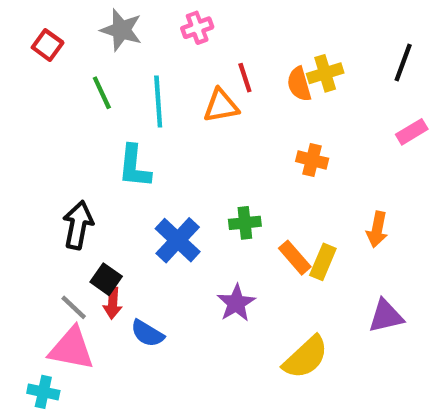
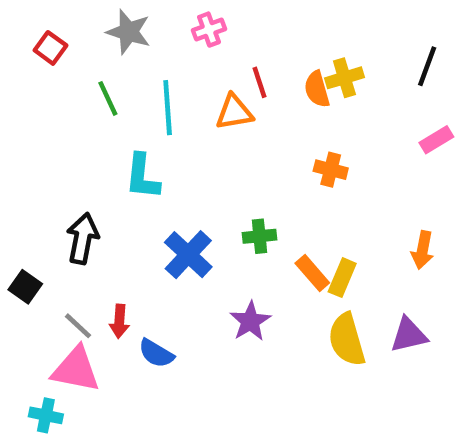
orange arrow: (377, 229) -> (423, 250), moved
black square: (106, 279) -> (25, 287), moved
yellow semicircle: (306, 357) -> (347, 340), moved, turned 117

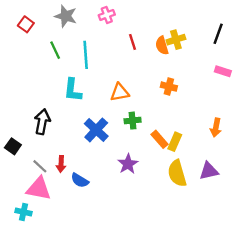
orange triangle: (234, 112) -> (120, 92), moved
pink rectangle: (436, 140) -> (223, 71), turned 49

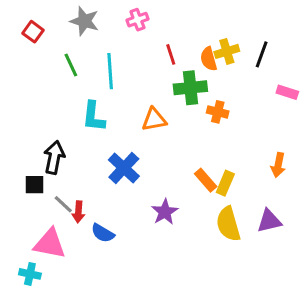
black line: (218, 34) -> (262, 54), moved
green cross: (133, 121) -> (190, 88), moved, size x1.5
black square: (13, 146) -> (35, 185), moved, turned -35
gray line: (40, 166) -> (63, 204), moved

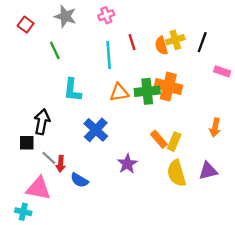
cyan line: (110, 71) -> (109, 55), moved
green cross: (190, 88) -> (147, 91), moved
orange cross: (218, 112) -> (168, 87), size x1.6

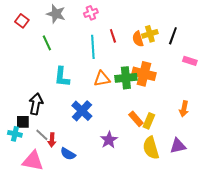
cyan cross: (23, 212) -> (15, 134), moved

